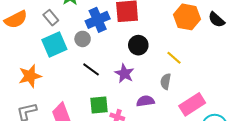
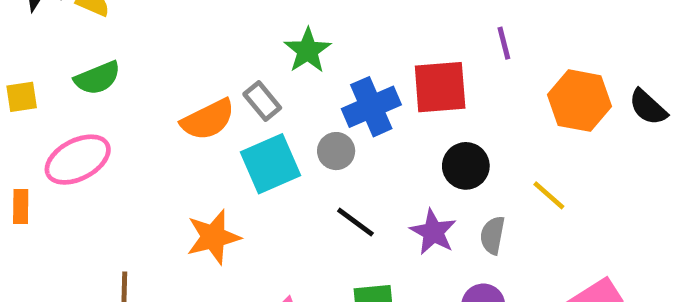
orange semicircle: (16, 19) -> (208, 120), moved
gray semicircle: (166, 81) -> (493, 235), moved

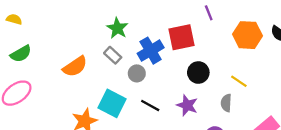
gray rectangle: (262, 101) -> (113, 55), moved
cyan square: (270, 164) -> (112, 103), moved, turned -32
gray semicircle: (493, 235) -> (226, 103), moved

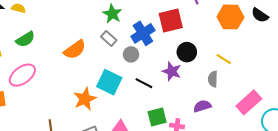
purple star: (187, 105) -> (172, 71), moved

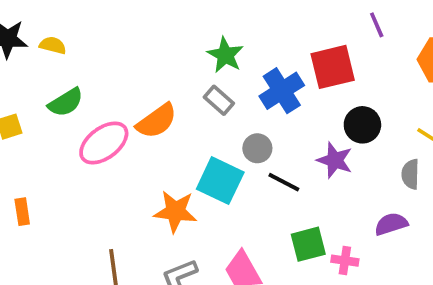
gray circle: (131, 54) -> (257, 148), moved
pink ellipse: (22, 75) -> (104, 143), moved
orange star: (85, 99) -> (175, 211), turned 30

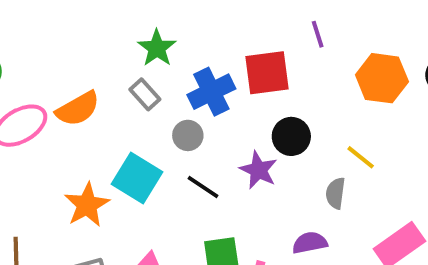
gray circle: (257, 148) -> (188, 135), moved
orange star: (175, 211) -> (87, 205), turned 30

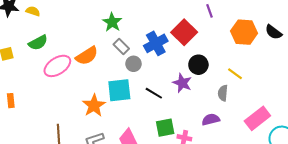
green star: (157, 48) -> (112, 22), moved
red square: (267, 73) -> (184, 32), turned -35
gray circle: (188, 135) -> (133, 64), moved
cyan square: (137, 178) -> (119, 90), turned -35

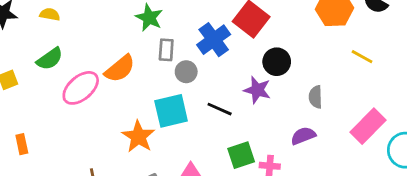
yellow semicircle: (33, 11) -> (50, 14), moved
gray rectangle: (121, 47) -> (166, 50), turned 56
yellow line: (235, 74) -> (362, 57), moved

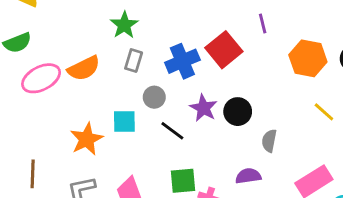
black circle: (277, 62) -> (238, 112), moved
gray circle: (186, 72) -> (154, 97), moved
purple star: (257, 90) -> (203, 108), moved
cyan square: (171, 111) -> (124, 121), size x0.7

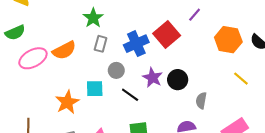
purple line: (263, 23) -> (195, 15), turned 56

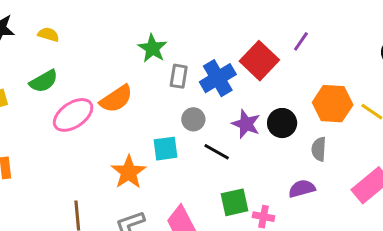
purple line: (195, 15) -> (301, 41), moved
orange hexagon: (228, 40) -> (333, 104), moved
gray rectangle: (101, 44) -> (179, 76), moved

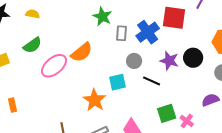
red square: (259, 61) -> (174, 18), turned -30
pink cross: (263, 217) -> (187, 121), turned 32

